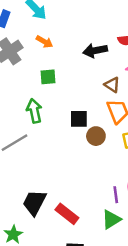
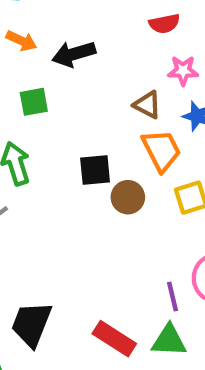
black arrow: (95, 51) -> (74, 54), moved
red rectangle: (67, 214) -> (114, 339), moved
green triangle: (111, 219) -> (169, 340), turned 40

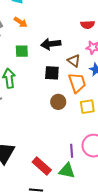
black arrow: (74, 54) -> (51, 44), moved
black square: (95, 170) -> (52, 73), moved

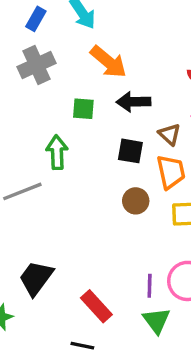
orange arrow: (21, 22) -> (108, 62), moved, size x1.6
green triangle: (67, 171) -> (156, 321), moved, turned 36

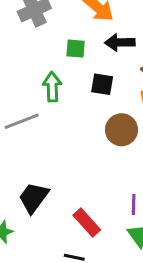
black square: (130, 151) -> (102, 84), moved
brown circle: (136, 201) -> (122, 130), size x1.4

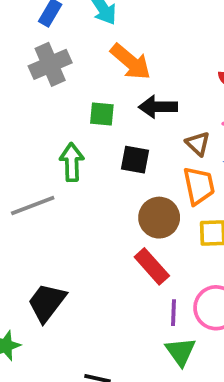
red rectangle: (87, 222) -> (152, 266), moved

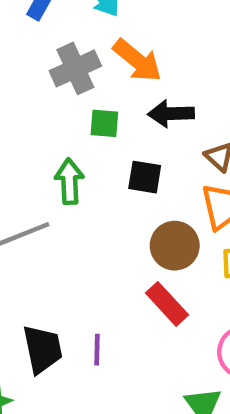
gray cross: (50, 64) -> (75, 68), moved
black trapezoid: (47, 302) -> (42, 349), turned 132
purple line: (173, 313) -> (97, 350), moved

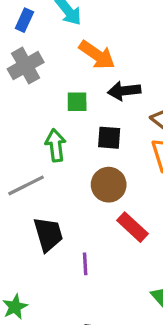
gray cross: (75, 68) -> (26, 66), moved
brown circle: (175, 246) -> (109, 185), moved
black trapezoid: (42, 349) -> (48, 234), moved

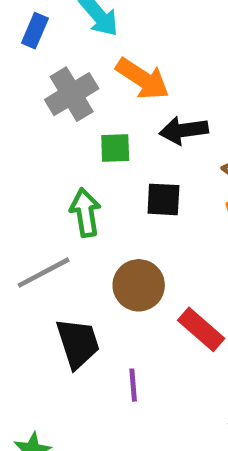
gray cross: (26, 66) -> (72, 94), moved
brown circle: (109, 185) -> (139, 285), moved

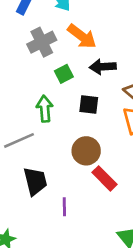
green square: (115, 148) -> (64, 74), turned -30
brown circle: (139, 285) -> (86, 151), moved

